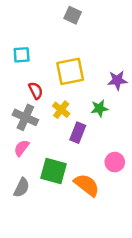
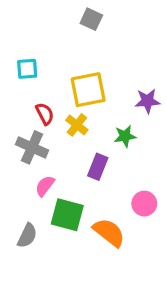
yellow cross: (61, 110) -> (77, 125), moved
pink semicircle: (22, 148) -> (45, 186), moved

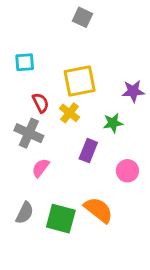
pink circle: (144, 204) -> (127, 171), moved
green square: (67, 215) -> (61, 219), moved

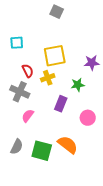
yellow cross: (69, 113) -> (48, 78), turned 32

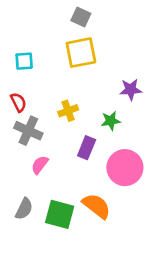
yellow square: (55, 56) -> (81, 53), moved
red semicircle: (28, 71) -> (18, 102), moved
pink circle: (88, 118) -> (125, 168), size x1.6

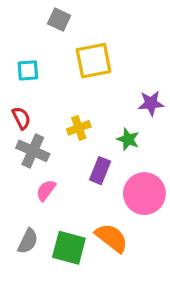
gray square: (81, 17) -> (59, 20), moved
green star: (111, 121) -> (128, 139), turned 30

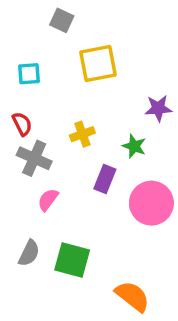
orange semicircle: (112, 238) -> (132, 296), moved

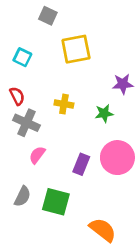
cyan square: (29, 74) -> (22, 57), turned 30
yellow cross: (82, 134) -> (64, 104), turned 30
green star: (134, 146) -> (104, 113), turned -30
purple rectangle: (105, 179) -> (81, 164), moved

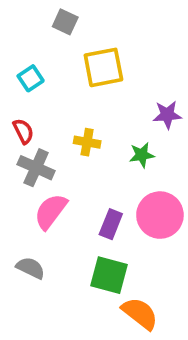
cyan square: (22, 57) -> (31, 78), turned 30
pink semicircle: (37, 155) -> (51, 211), size x1.5
gray semicircle: (22, 196) -> (31, 268), turned -90
green square: (56, 202) -> (109, 275), moved

